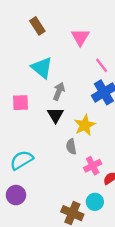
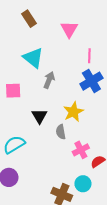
pink line: (102, 65) -> (89, 56), turned 40
black triangle: (55, 115) -> (40, 116), moved

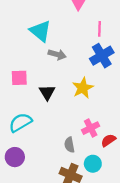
gray arrow: (49, 80) -> (57, 54), turned 84
pink square: (13, 91) -> (19, 78), moved
gray semicircle: (61, 132) -> (69, 145), moved

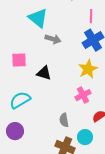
yellow star: (83, 88) -> (88, 69), moved
black triangle: (47, 92) -> (44, 73), turned -42
pink cross: (91, 128) -> (83, 95), moved

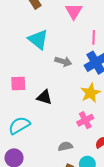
gray arrow: (53, 39) -> (63, 62), moved
gray semicircle: (64, 120) -> (65, 146), turned 88

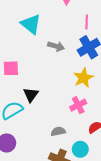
black triangle: (44, 97) -> (31, 95), moved, turned 49

